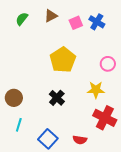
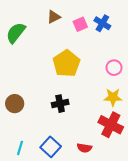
green semicircle: (22, 19) -> (16, 33), moved, size x1.5
yellow star: (96, 90) -> (113, 97), moved
black cross: (57, 98) -> (60, 104), turned 35
cyan line: (19, 125) -> (20, 148), moved

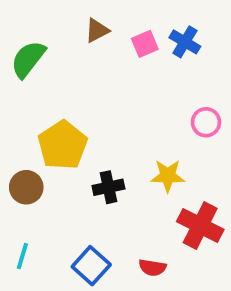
yellow pentagon: (66, 63) -> (63, 145), moved
yellow star: (113, 97) -> (168, 176), moved
cyan line: (20, 148) -> (22, 256), moved

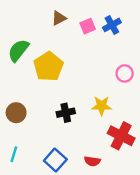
blue cross: (185, 42) -> (112, 25), turned 30
green semicircle: (28, 59) -> (18, 50), moved
yellow pentagon: (63, 145) -> (48, 67), moved

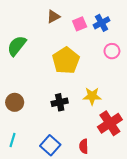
yellow pentagon: (48, 67) -> (66, 60), moved
pink circle: (125, 73) -> (112, 51), moved
red cross: (121, 136) -> (110, 123), turned 30
red semicircle: (92, 161) -> (84, 146), turned 80

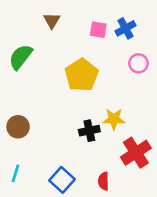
brown triangle: (53, 17) -> (52, 21), moved, turned -32
pink square: (80, 24) -> (98, 30), turned 32
black cross: (60, 102) -> (89, 131), moved

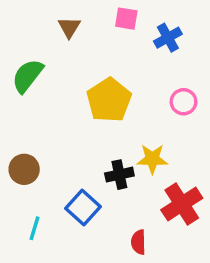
pink square: (98, 30) -> (126, 19), moved
pink circle: (138, 63) -> (184, 102), moved
cyan line: (15, 173) -> (34, 228), moved
blue square: (62, 180) -> (83, 207), moved

